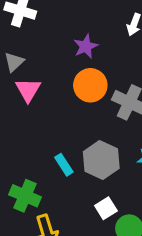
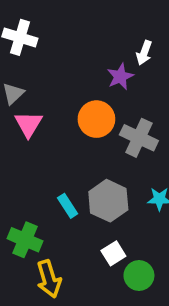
purple star: (86, 46) -> (120, 77), moved

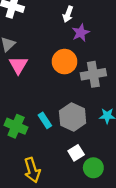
white arrow: (144, 53) -> (68, 14), moved
gray cross: (139, 138) -> (93, 74), turned -35
green cross: (25, 240) -> (16, 126), moved

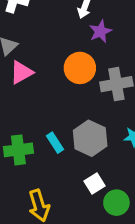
pink triangle: (18, 65) -> (21, 72), turned 30
green cross: (16, 126) -> (18, 150), turned -30

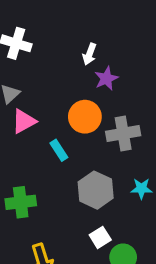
cyan rectangle: (55, 143) -> (59, 150), moved

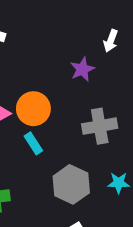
white arrow: (89, 54) -> (111, 41), moved
orange circle: (85, 117) -> (33, 109), moved

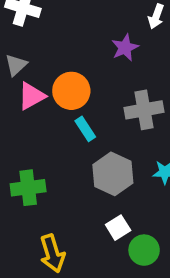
cyan rectangle: (33, 143) -> (85, 129), moved

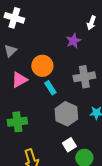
pink triangle: (32, 96) -> (19, 80), moved

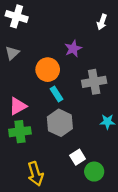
purple star: (73, 41) -> (73, 49), moved
pink triangle: (19, 80) -> (18, 106), moved
gray hexagon: (66, 114) -> (60, 123), moved

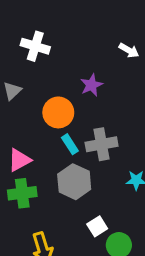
white cross: (17, 16) -> (35, 46), moved
white arrow: (102, 22) -> (129, 50), turned -80
gray cross: (94, 82) -> (102, 144), moved

